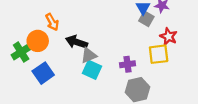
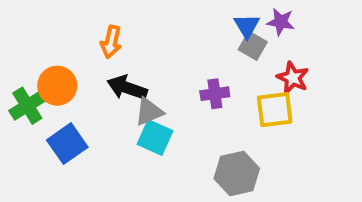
orange arrow: (52, 22) -> (111, 42), moved, turned 42
purple cross: (128, 64) -> (215, 94), moved

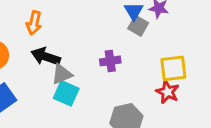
red star: (293, 78) -> (167, 92), moved
yellow square: (275, 110) -> (173, 68), moved

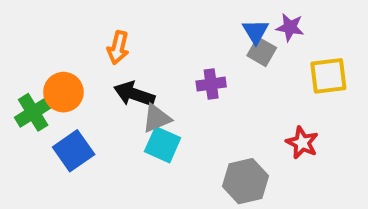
purple cross: (110, 61) -> (211, 84), moved
yellow square: (173, 68) -> (328, 76), moved

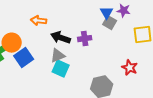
orange arrow: (118, 48) -> (39, 21), turned 84
black arrow: (134, 94) -> (61, 38), moved
blue square: (74, 151) -> (24, 58), moved

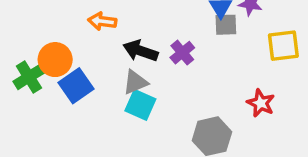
gray square: (110, 23) -> (226, 25), turned -32
purple cross: (85, 39) -> (182, 53), turned -32

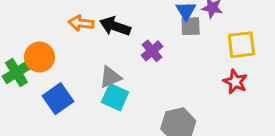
black arrow: (140, 51) -> (115, 26), moved
blue square: (76, 86) -> (58, 99), moved
red star: (261, 103) -> (235, 82), moved

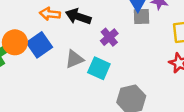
cyan square: (115, 97) -> (99, 68), moved
blue square: (58, 99) -> (39, 45), moved

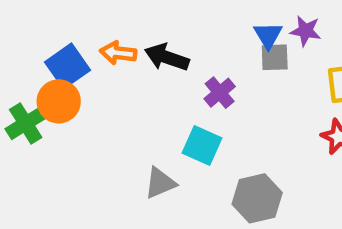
blue square: (39, 45) -> (68, 66), moved
gray triangle: (74, 59) -> (160, 183), moved

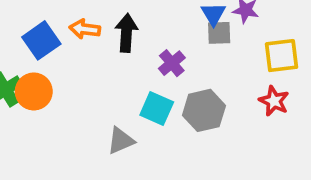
black arrow: (167, 57) -> (126, 33), turned 75
orange circle: (59, 101) -> (34, 91), moved
gray hexagon: (257, 198) -> (204, 110), moved

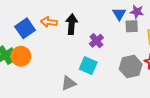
gray square: (219, 33) -> (132, 26), moved
gray hexagon: (204, 110) -> (131, 67), moved

